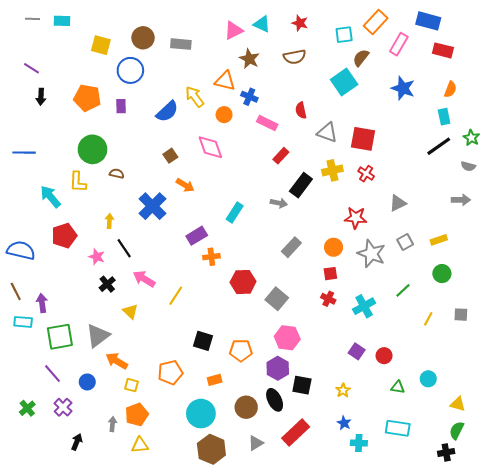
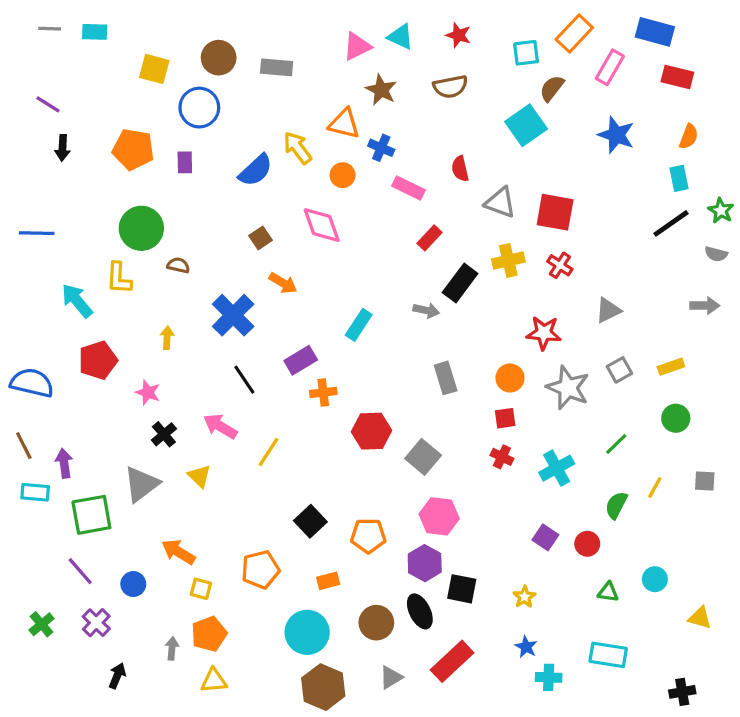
gray rectangle: (291, 247) -> (446, 378), turned -60
black line: (124, 248) -> (244, 380), moved
gray triangle: (98, 336) -> (141, 484), moved
black square: (203, 341) -> (310, 521), turned 30
green semicircle: (457, 430) -> (616, 505), moved

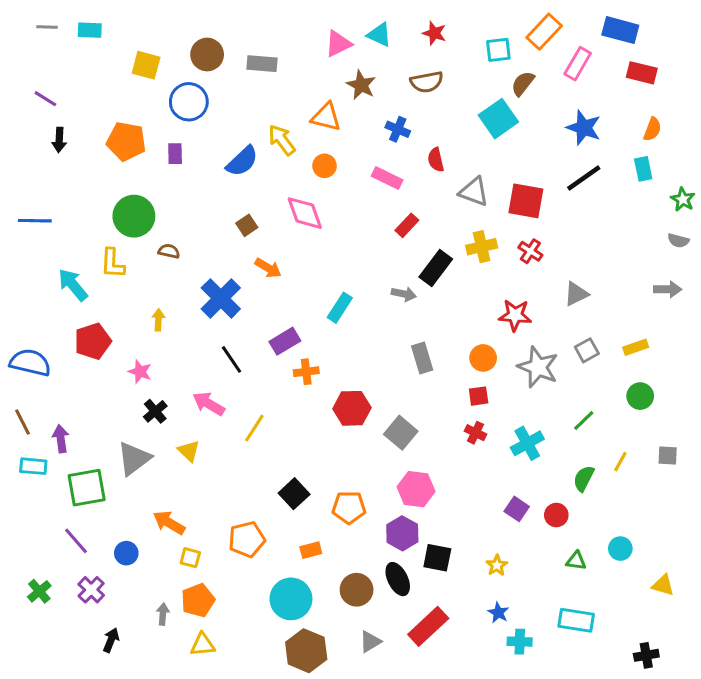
blue cross: (381, 148) -> (398, 129), moved
black line: (671, 223) -> (584, 178), moved

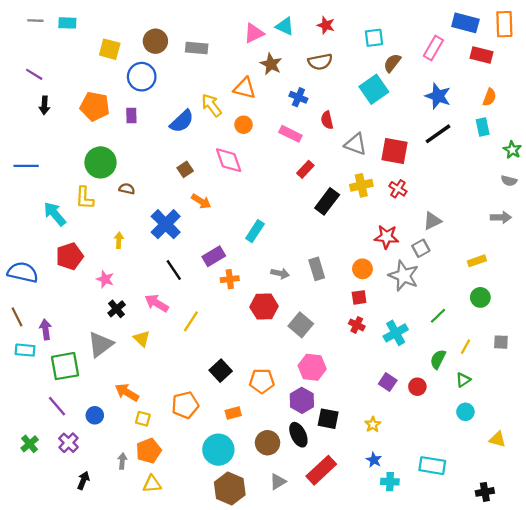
orange rectangle: (544, 32) -> (504, 24), moved, turned -45
gray arrow: (404, 294) -> (280, 273), moved
gray square: (587, 350) -> (421, 248), moved
green triangle: (576, 561) -> (463, 380), moved, turned -42

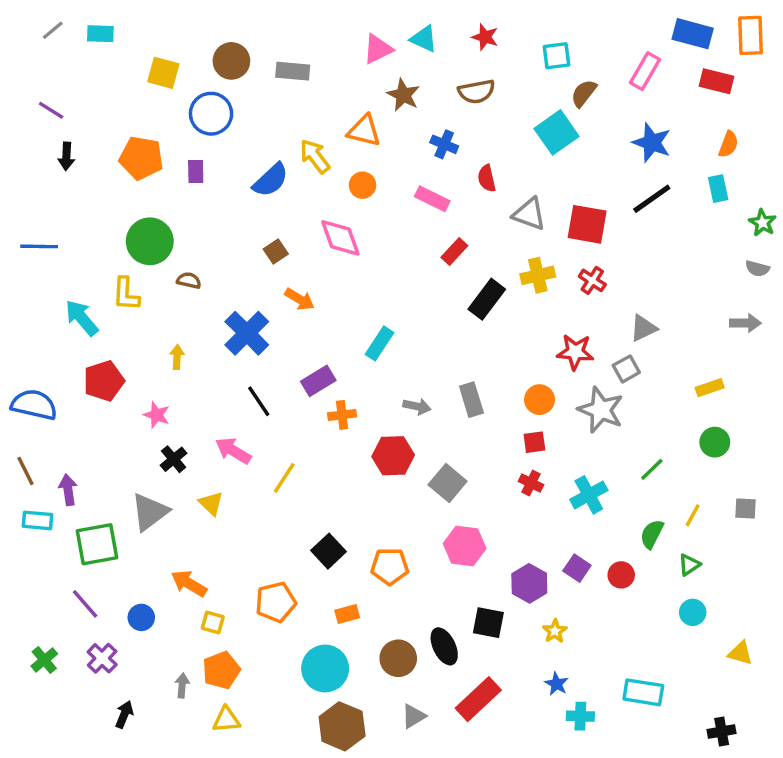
gray line: (35, 21) -> (53, 30), turned -42
purple hexagon: (302, 400) -> (529, 583), moved

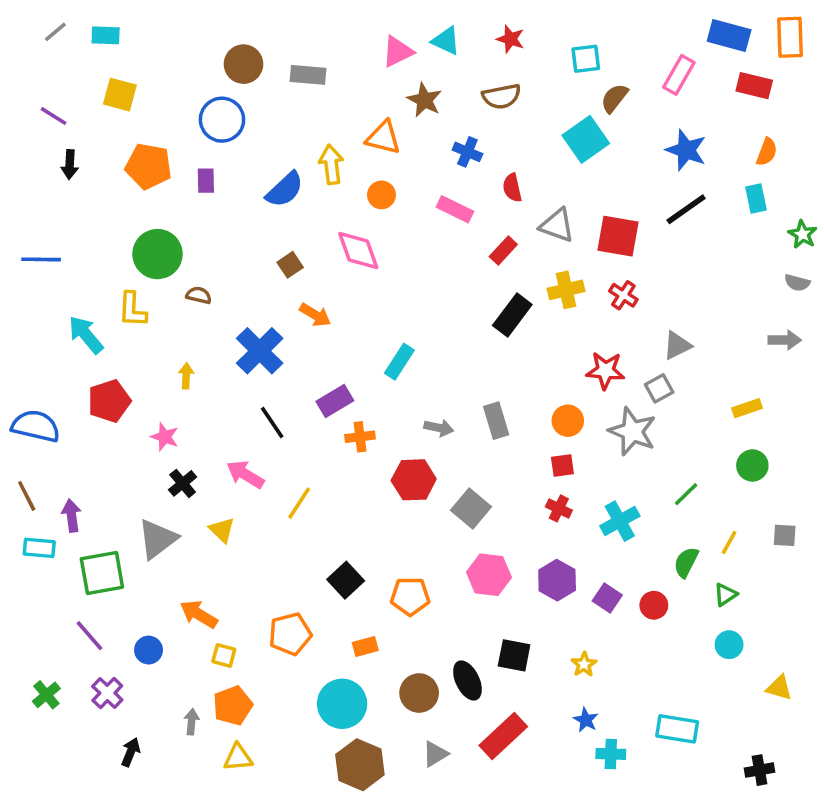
yellow square: (163, 73) -> (120, 95), moved
yellow arrow: (315, 156) -> (331, 164), turned 30
red rectangle: (454, 252) -> (503, 250), moved
purple hexagon: (529, 583) -> (557, 580), moved

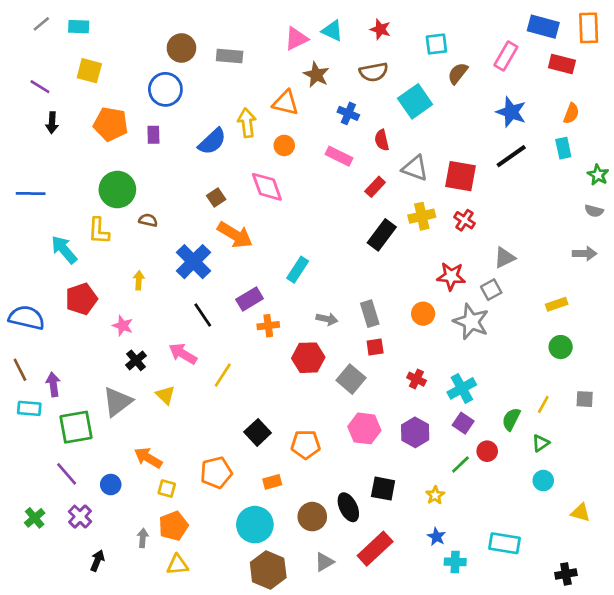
cyan square: (586, 139) -> (415, 101), moved
orange arrow: (315, 315) -> (235, 235), size x1.5
red square: (562, 465) -> (375, 347), moved
green line: (686, 494) -> (460, 465), moved
purple square: (607, 598) -> (463, 423), moved

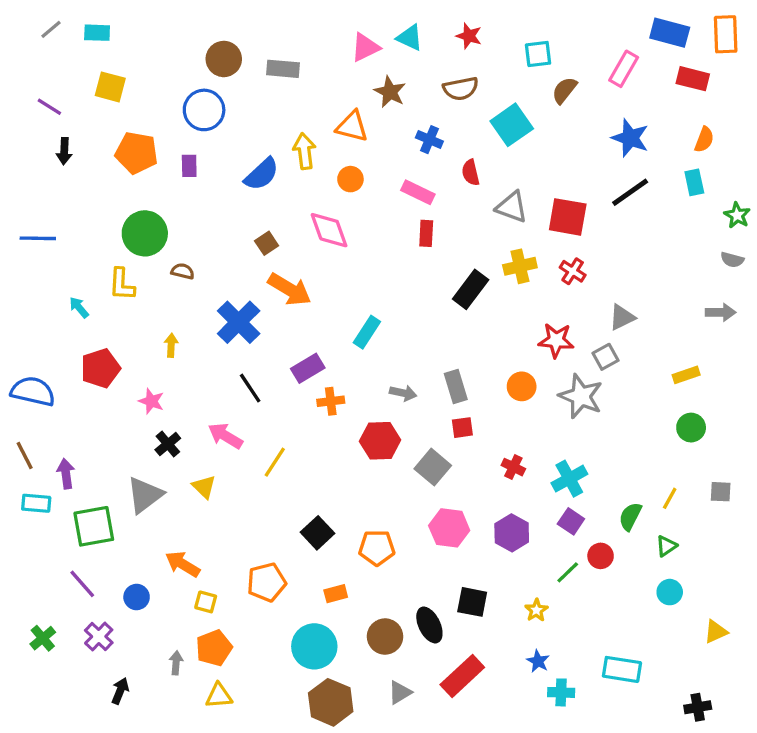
red rectangle: (375, 187) -> (426, 233), moved, turned -40
cyan arrow: (64, 250) -> (79, 307), size x0.6
yellow triangle: (581, 513) -> (716, 632), turned -40

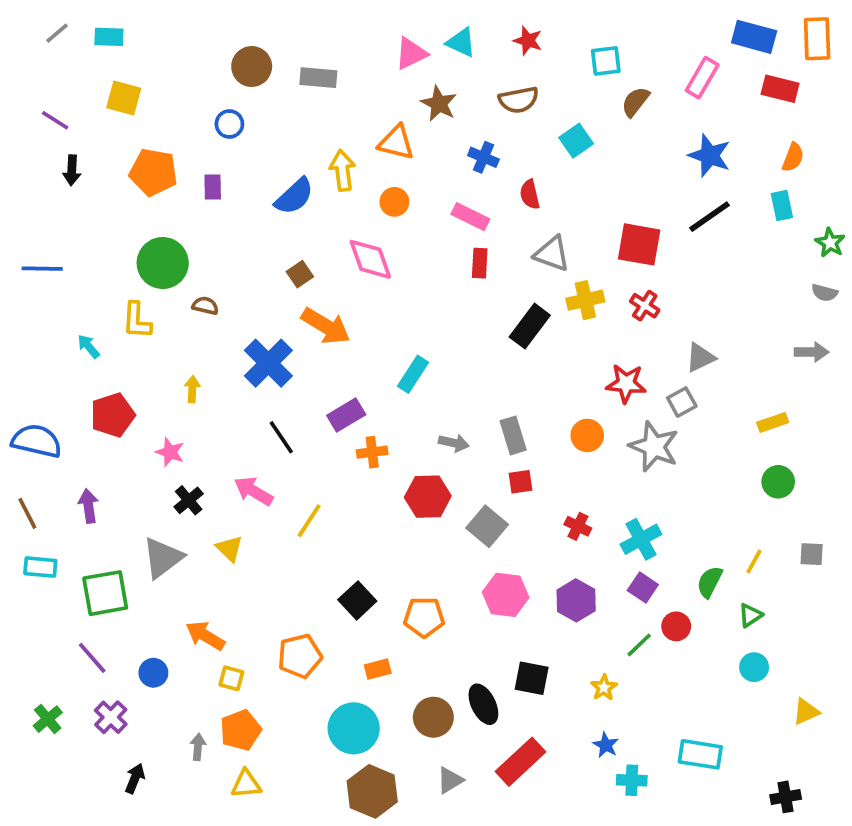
blue circle: (204, 110) -> (229, 124), size x0.6
cyan square: (512, 125) -> (576, 141), size x0.7
gray triangle: (512, 207) -> (552, 254), moved
purple arrow: (66, 474) -> (89, 506), moved

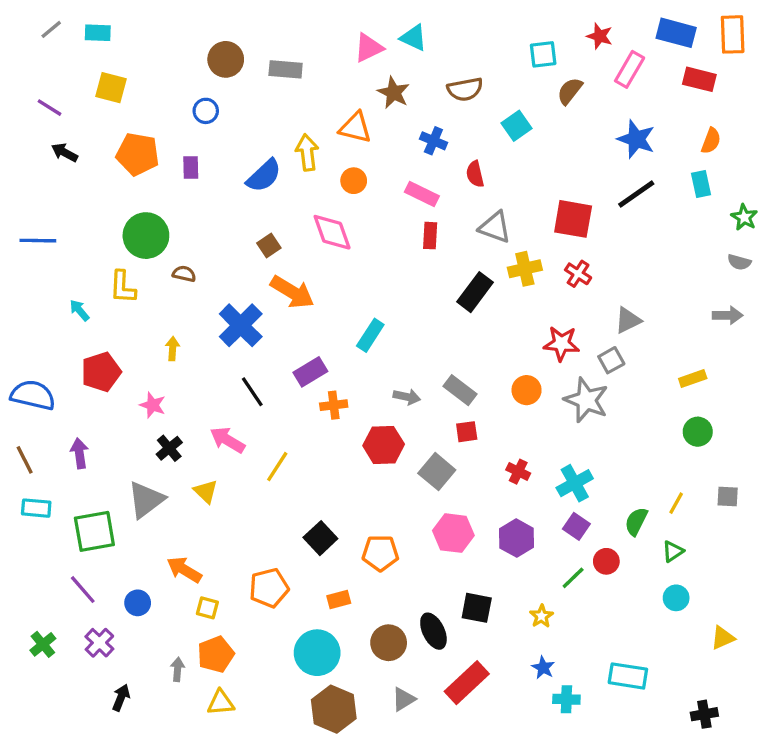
red star: (528, 41) -> (600, 36), moved
black arrow: (72, 170) -> (64, 152), turned 115
gray rectangle: (513, 435) -> (460, 390), turned -36

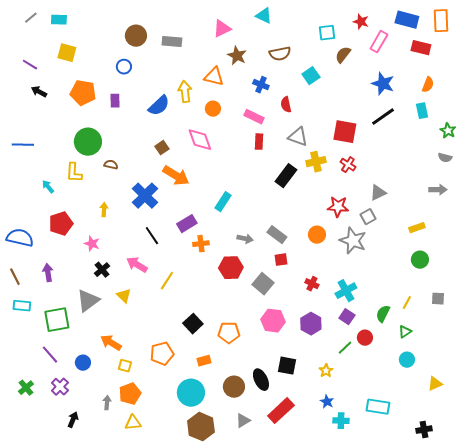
cyan triangle: (414, 38) -> (264, 16), moved

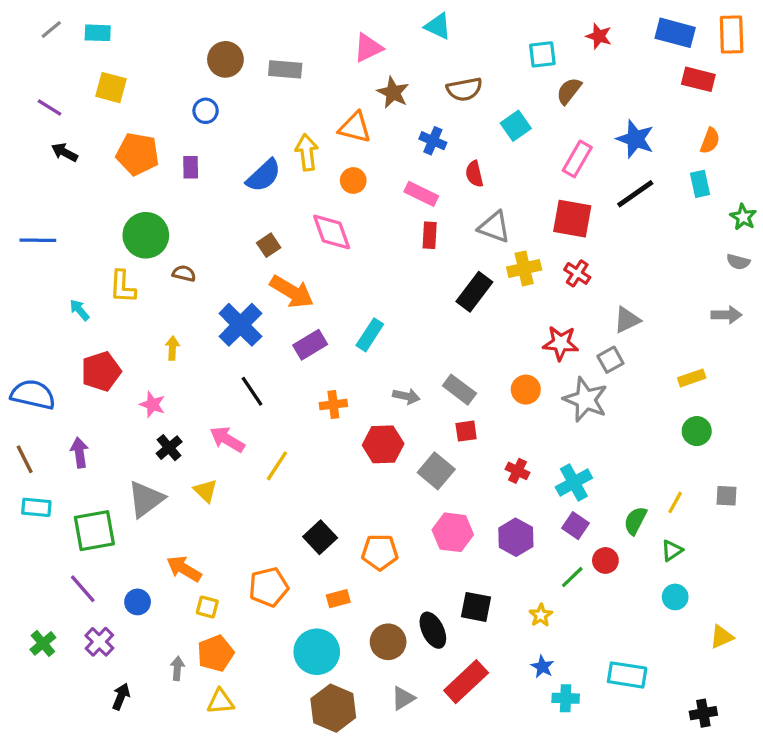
pink rectangle: (379, 42) -> (577, 159), moved
purple rectangle: (187, 224) -> (310, 345), moved

